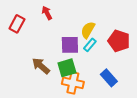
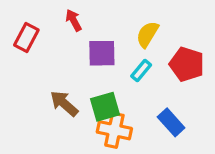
yellow semicircle: (88, 30) -> (147, 34), moved
purple square: (70, 45) -> (102, 53), moved

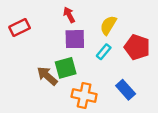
red arrow: (74, 20) -> (69, 15), moved
red rectangle: (26, 37) -> (20, 28), turned 36
green square: (105, 107) -> (66, 68), moved

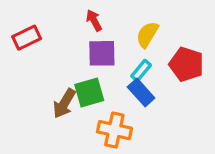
brown arrow: (47, 76) -> (64, 103), turned -100
blue rectangle: (126, 90) -> (141, 92), moved

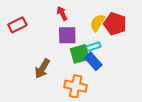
red pentagon: (186, 64) -> (115, 24), moved
cyan rectangle: (141, 71) -> (93, 47), turned 32
green square: (89, 92) -> (80, 54), moved

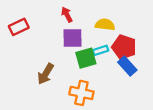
yellow semicircle: (97, 23) -> (105, 25), turned 66
red pentagon: (115, 24) -> (124, 47), moved
blue rectangle: (93, 61) -> (127, 66), moved

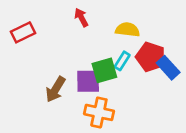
purple square: (72, 38) -> (88, 81), moved
cyan rectangle: (100, 50) -> (122, 61), turned -40
blue rectangle: (127, 66) -> (168, 68), moved

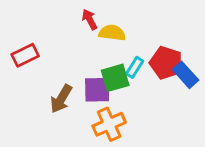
yellow semicircle: (127, 30) -> (112, 33), moved
red rectangle: (23, 32) -> (25, 55), moved
orange cross: (99, 112) -> (109, 124), turned -36

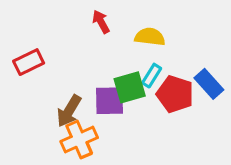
yellow semicircle: (112, 33) -> (150, 37), moved
red pentagon: (166, 63) -> (175, 94), moved
orange cross: (109, 124) -> (79, 140), moved

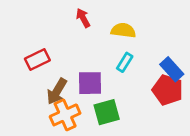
red rectangle: (29, 62) -> (37, 60), moved
green square: (130, 87) -> (107, 112), moved
red pentagon: (175, 94) -> (168, 90), moved

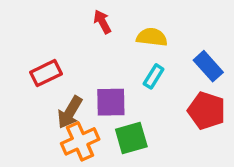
blue rectangle: (172, 69) -> (208, 66), moved

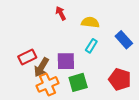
red rectangle: (46, 73) -> (27, 57), moved
red pentagon: (207, 111) -> (120, 79), moved

